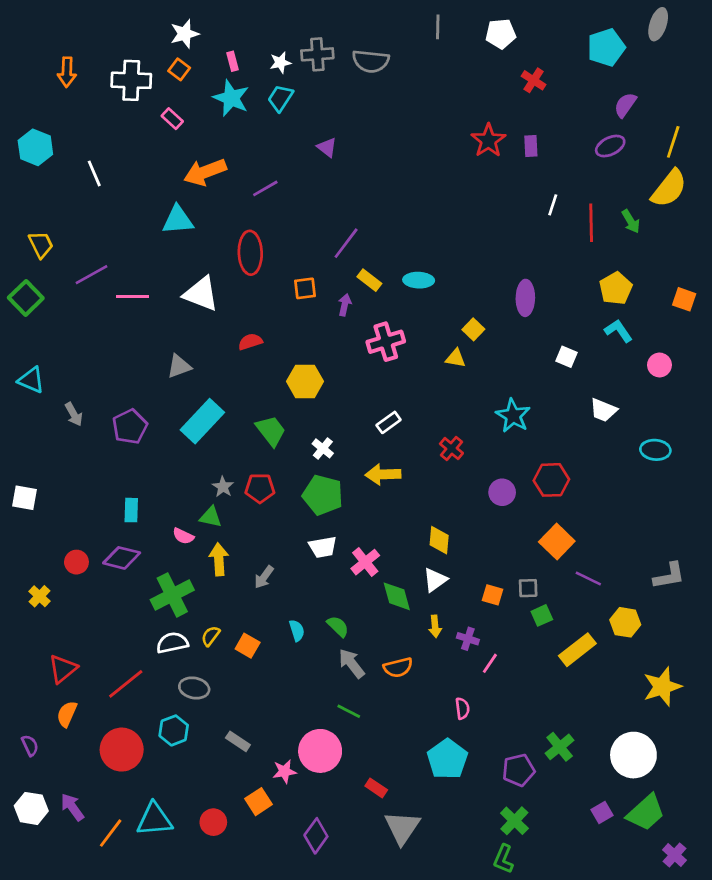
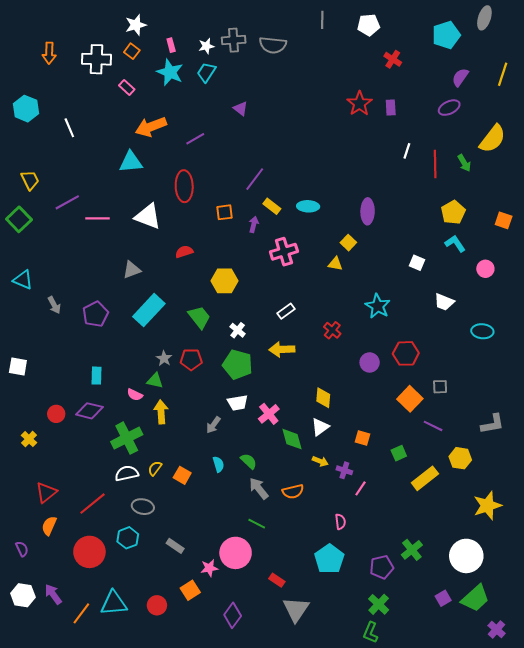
yellow line: (673, 142) -> (503, 74), moved
purple ellipse: (525, 298) -> (368, 211), moved
gray arrow: (264, 577) -> (213, 425), moved
gray square: (528, 588) -> (440, 387), moved
yellow arrow: (435, 626) -> (320, 461), turned -63

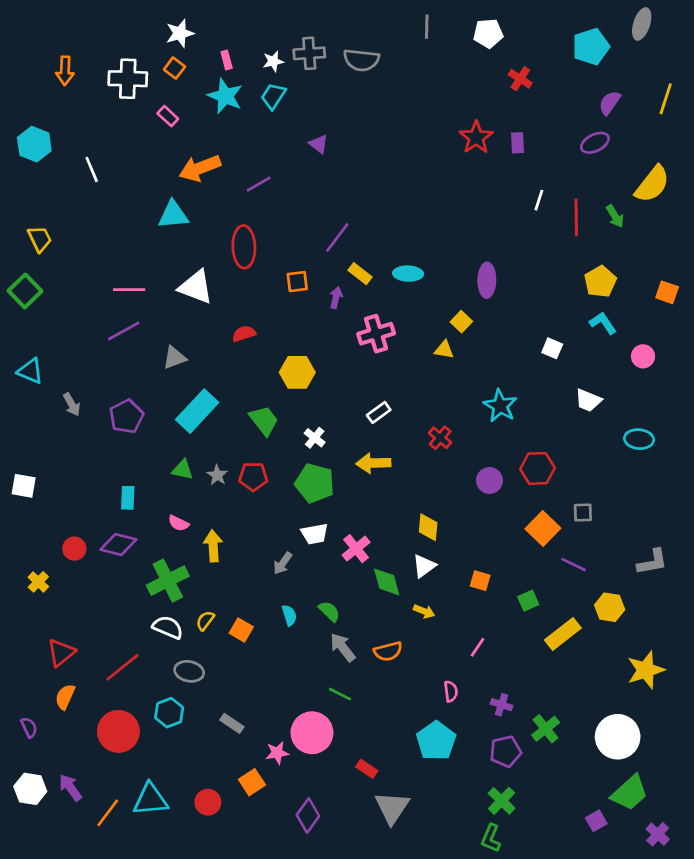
purple line: (67, 202) -> (124, 331), moved
green triangle: (155, 381) -> (182, 470), moved
purple cross: (344, 470) -> (502, 705), moved
white semicircle: (127, 473) -> (168, 627), turned 35
purple square: (443, 598) -> (596, 821), moved

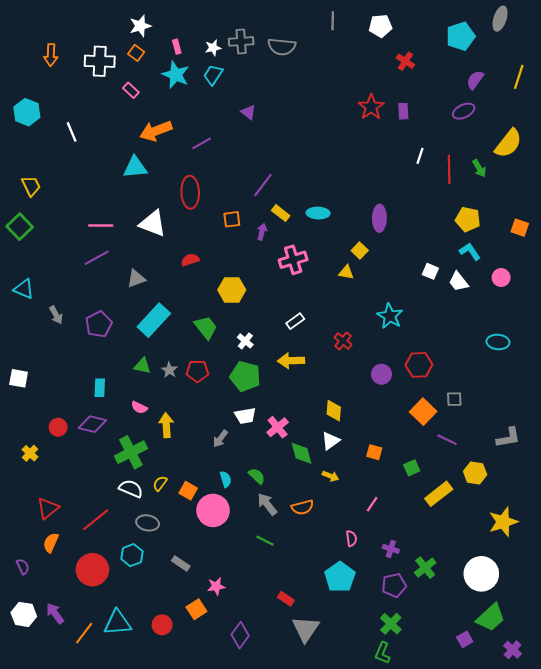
yellow pentagon: (600, 282) -> (468, 219), turned -30
white trapezoid: (588, 400) -> (458, 282), moved, turned 30
pink circle: (312, 733) -> (213, 510), moved

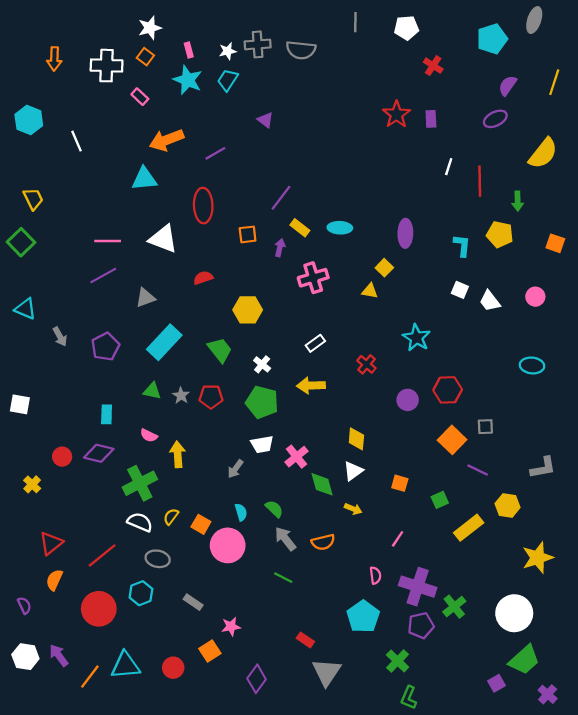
green arrow: (479, 168) -> (518, 201), moved, turned 30
cyan L-shape: (470, 252) -> (462, 246), moved, turned 40
purple cross: (391, 549) -> (418, 587), size x2.0
green cross: (391, 624) -> (398, 661), moved

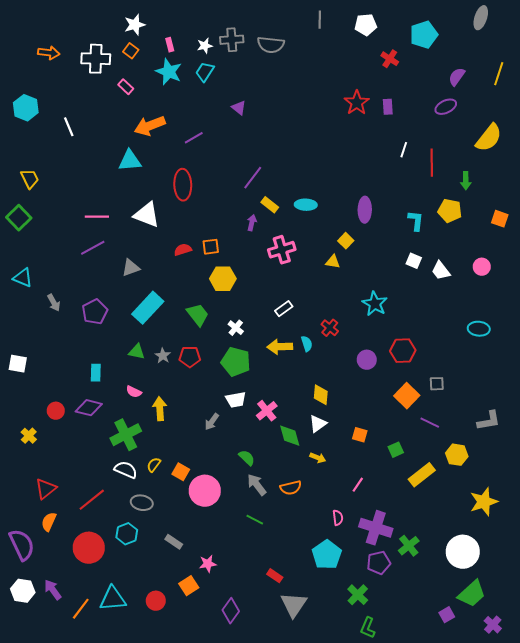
cyan pentagon: (492, 39) -> (424, 35), moved
orange arrow: (54, 59) -> (49, 53), turned -85
orange square: (248, 234) -> (211, 247), moved
cyan semicircle: (241, 512) -> (307, 344), moved
purple semicircle: (24, 605) -> (22, 545), size x2.0

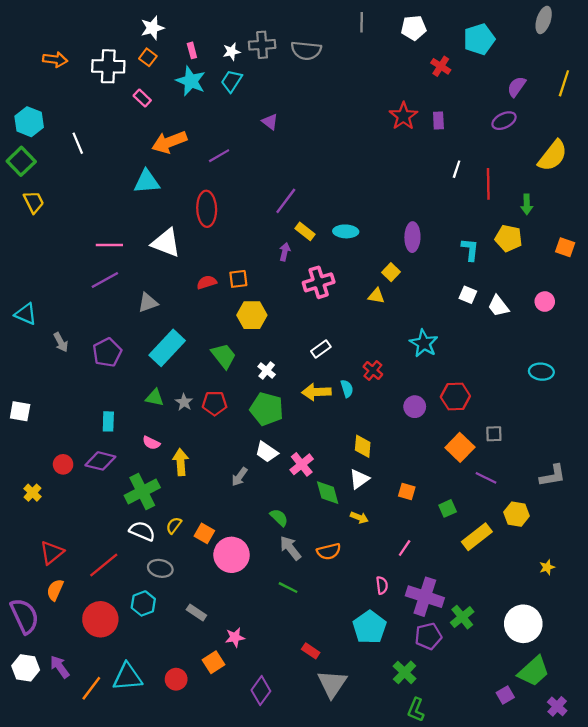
green square: (19, 218) -> (21, 161), moved
white trapezoid: (236, 400) -> (267, 452), turned 45
yellow star: (484, 502) -> (547, 567), size x0.5

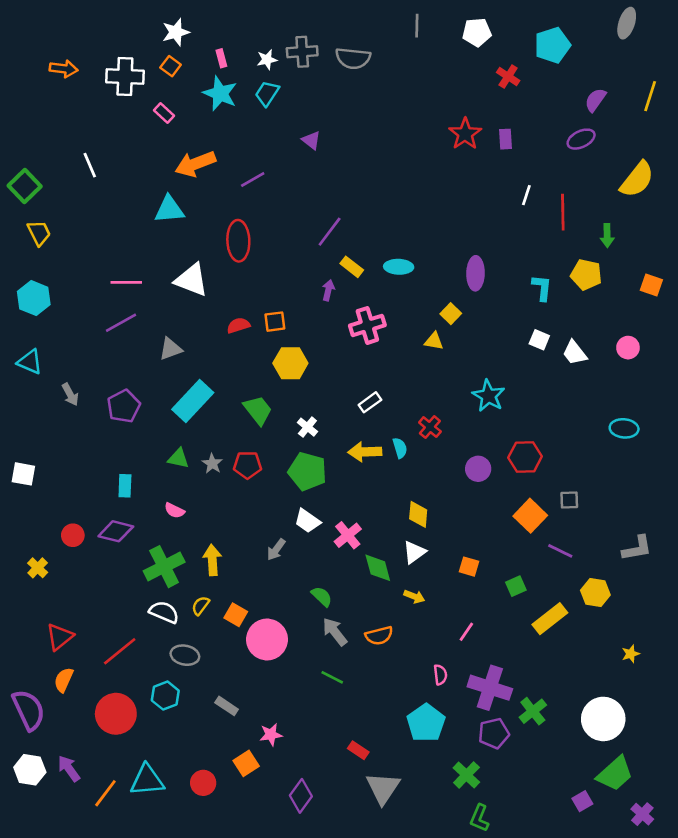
cyan hexagon: (29, 122) -> (34, 298), moved
yellow arrow: (181, 462) -> (212, 560), moved

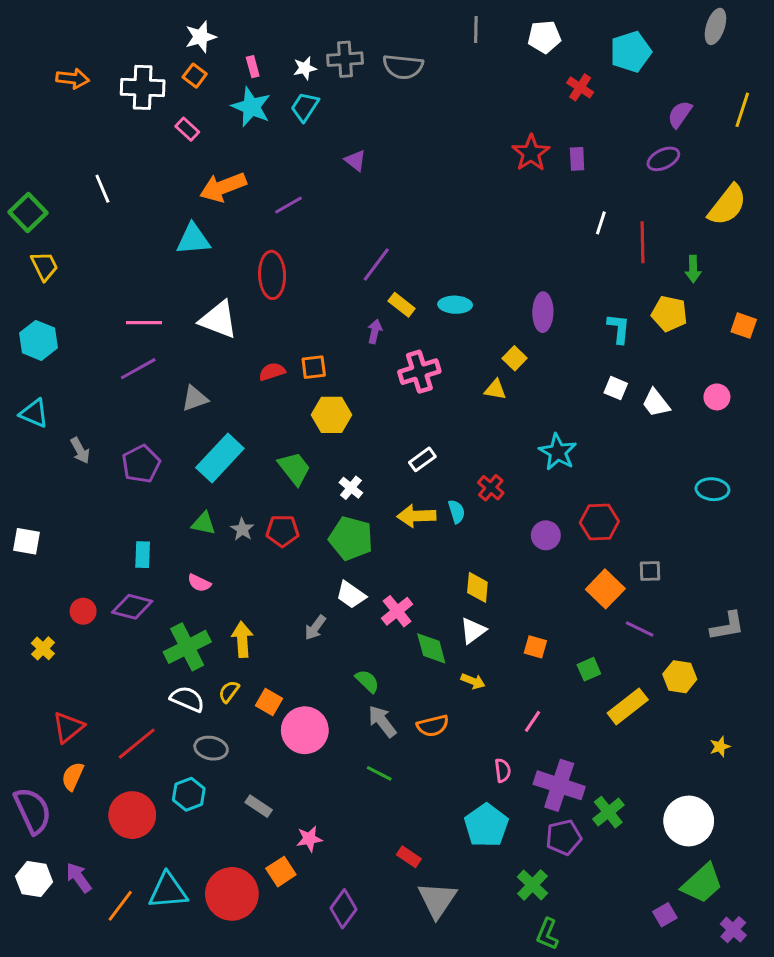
red circle: (203, 783) -> (232, 894), size x1.8

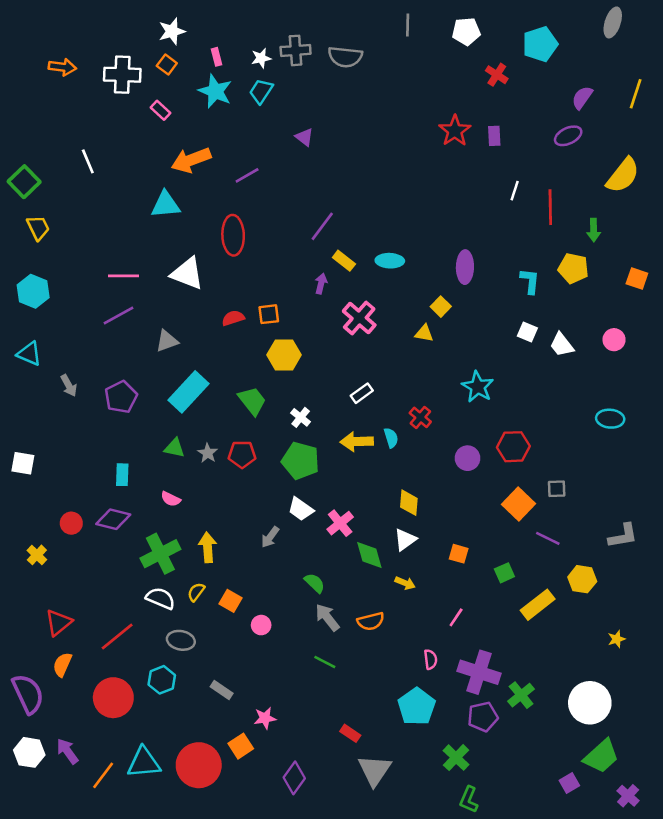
pink cross: (419, 372) -> (359, 318), turned -32
pink circle: (305, 730) -> (261, 625), size x0.5

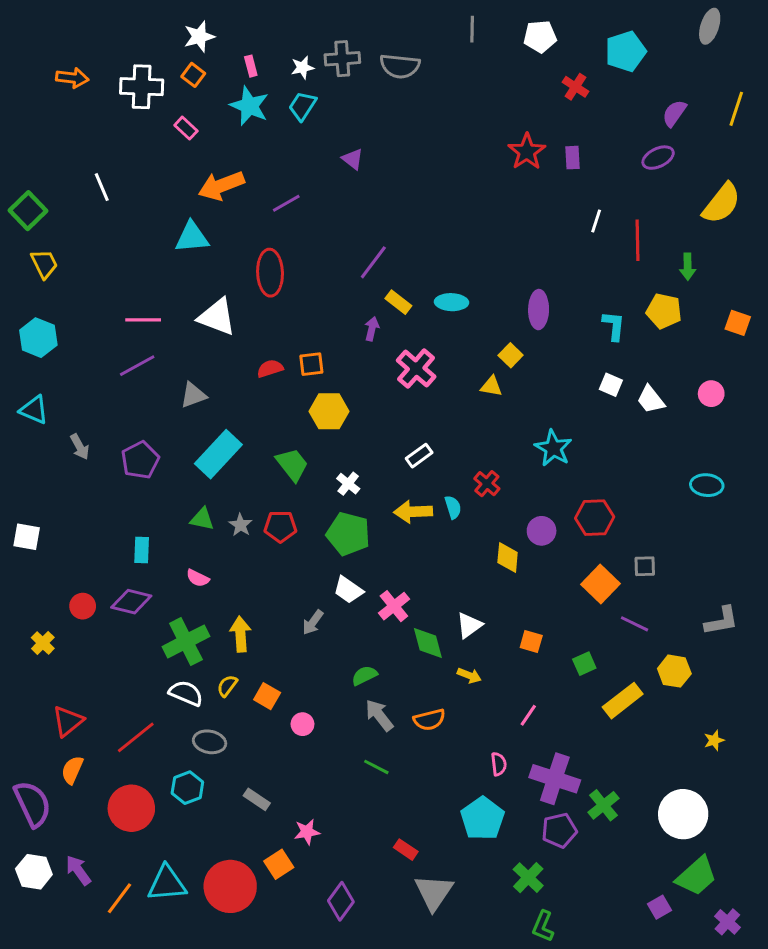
yellow diamond: (409, 503) -> (508, 557), moved
green semicircle: (315, 583) -> (364, 675), turned -70

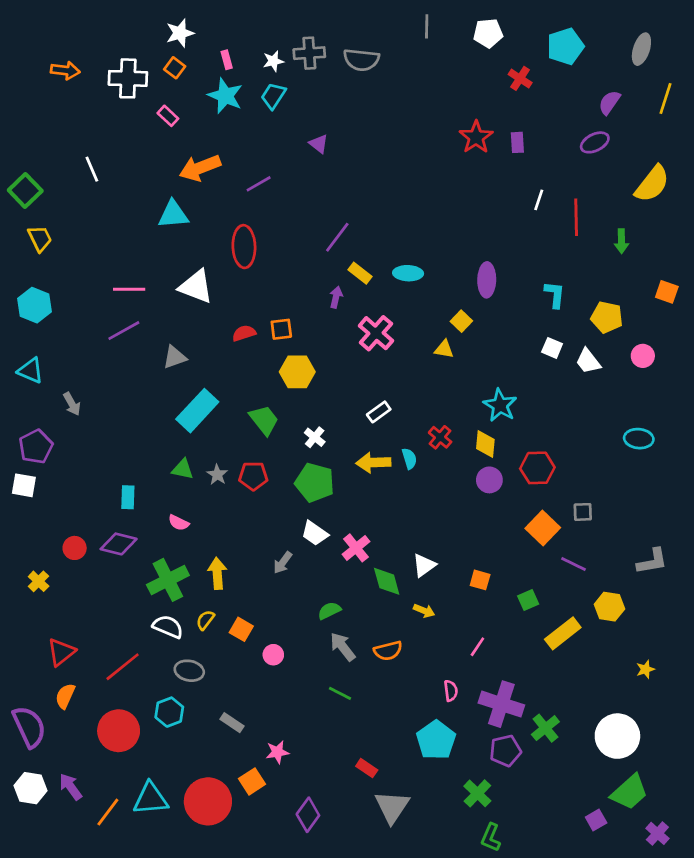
gray ellipse: (710, 26) -> (641, 49), moved
yellow pentagon: (664, 311) -> (607, 317), moved
purple pentagon: (140, 460) -> (36, 447), moved
yellow diamond: (508, 557) -> (485, 444), moved

